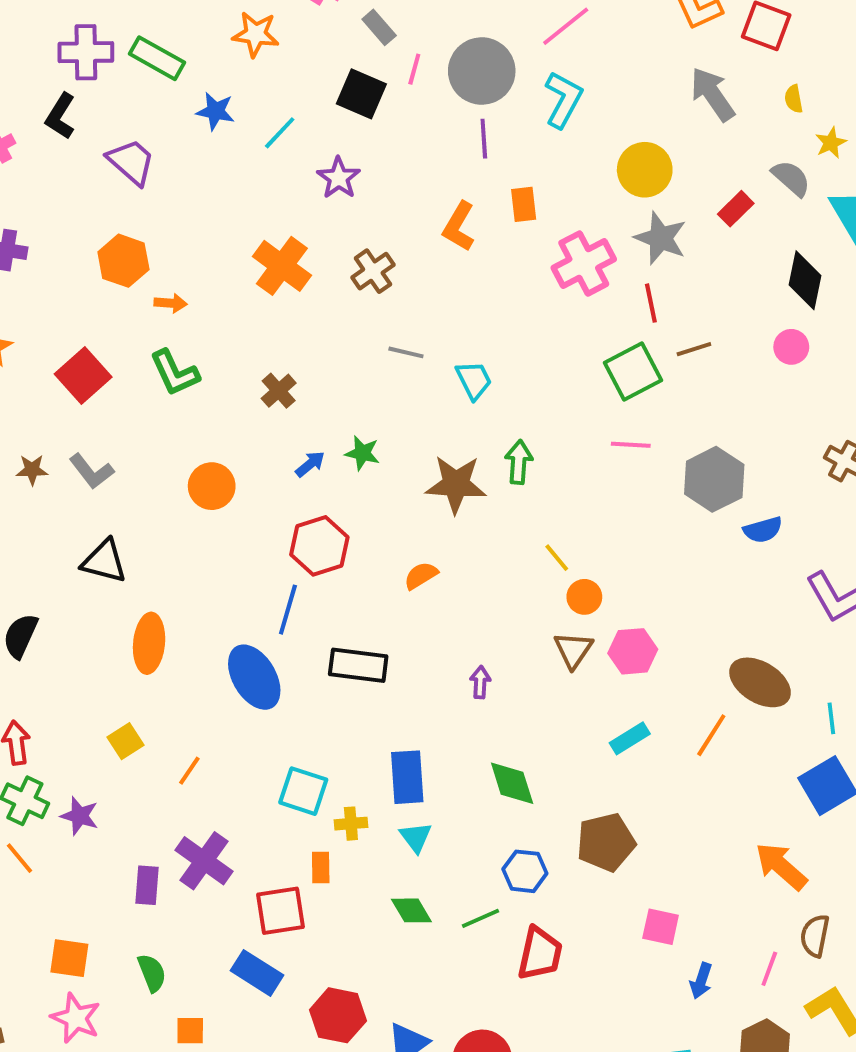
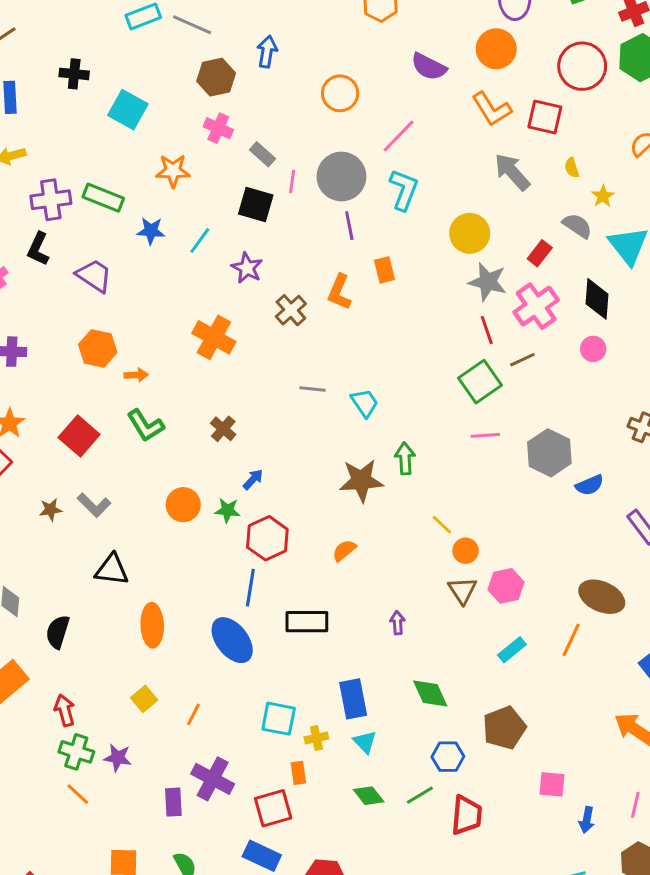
pink cross: (584, 263) -> (536, 306), moved
brown cross: (373, 271) -> (291, 310), moved
green star: (362, 453) -> (227, 510), moved

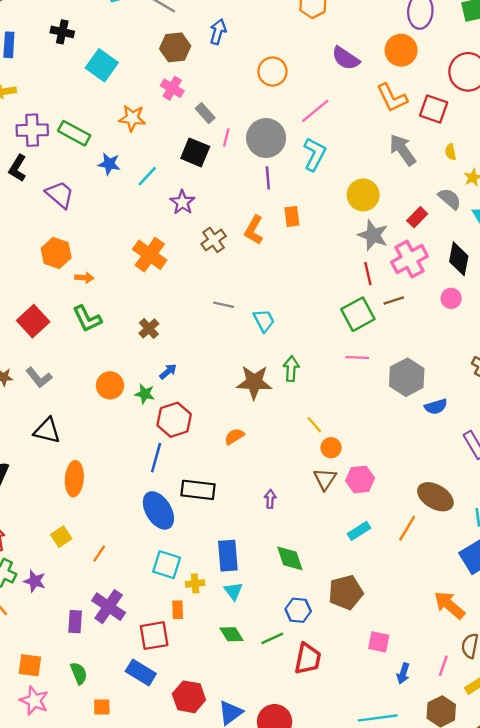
blue ellipse: (232, 640) -> (158, 510), moved

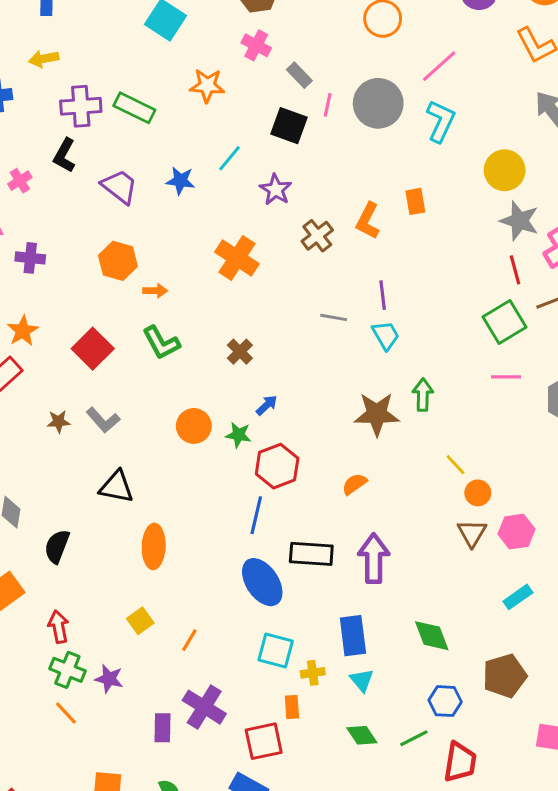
blue star: (109, 164) -> (180, 181), moved
purple line: (268, 178) -> (383, 295), moved
purple arrow: (270, 499) -> (374, 558), moved, size x2.0

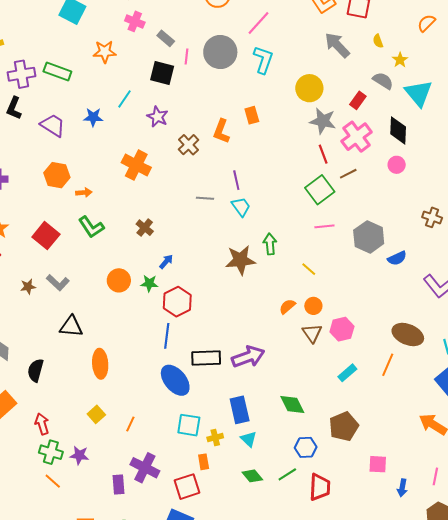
yellow line: (456, 465) -> (309, 269), moved
orange semicircle: (354, 484) -> (287, 307), moved
purple arrow: (374, 558) -> (248, 357), turned 76

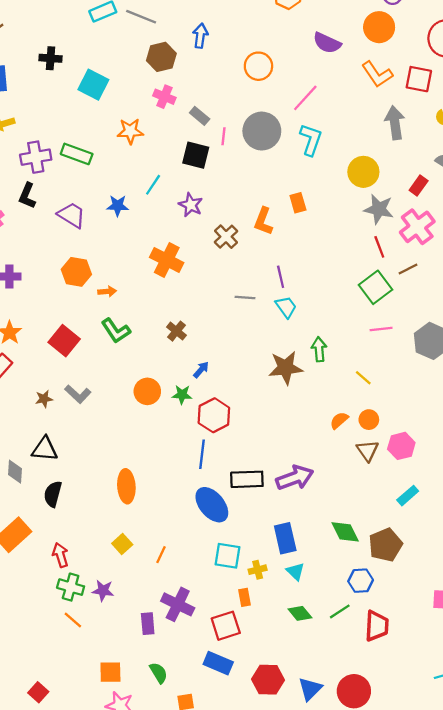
gray arrow: (337, 45) -> (395, 123), turned 36
black triangle: (71, 326) -> (45, 449), moved
brown pentagon: (344, 426) -> (385, 545), moved

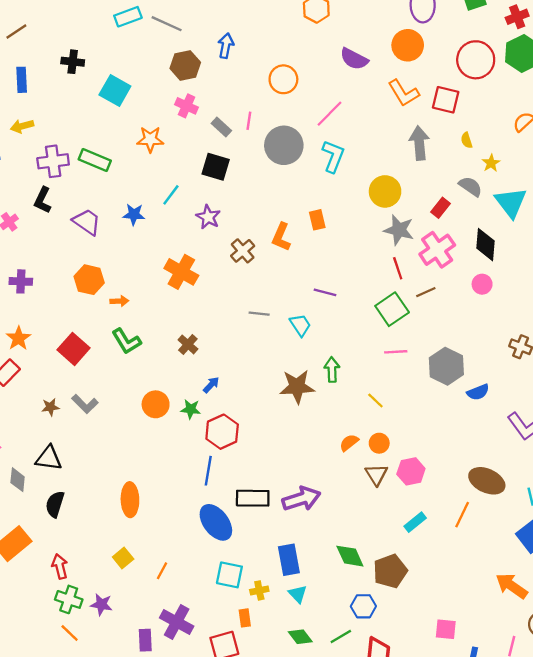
pink line: (223, 136) -> (249, 121), moved
purple line: (281, 277) -> (325, 292), moved, turned -65

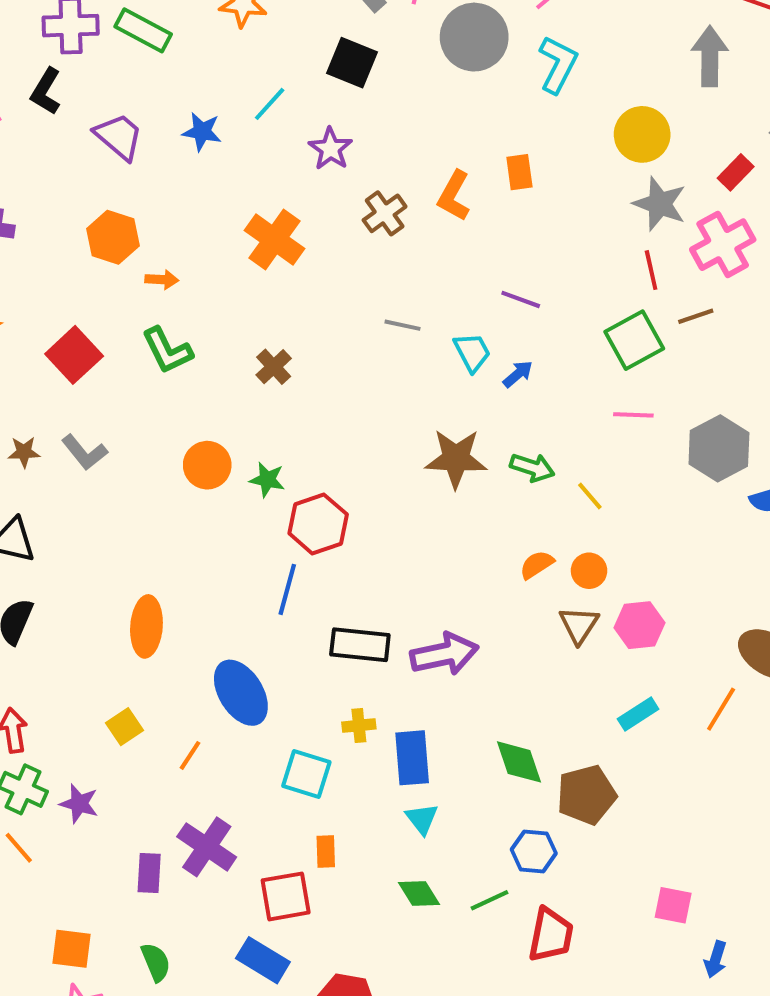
green arrow: (332, 370) -> (532, 468), moved, turned 105
blue arrow: (211, 385) -> (518, 374), moved
blue ellipse: (216, 522) -> (241, 693), moved
yellow cross: (259, 590) -> (359, 726), moved

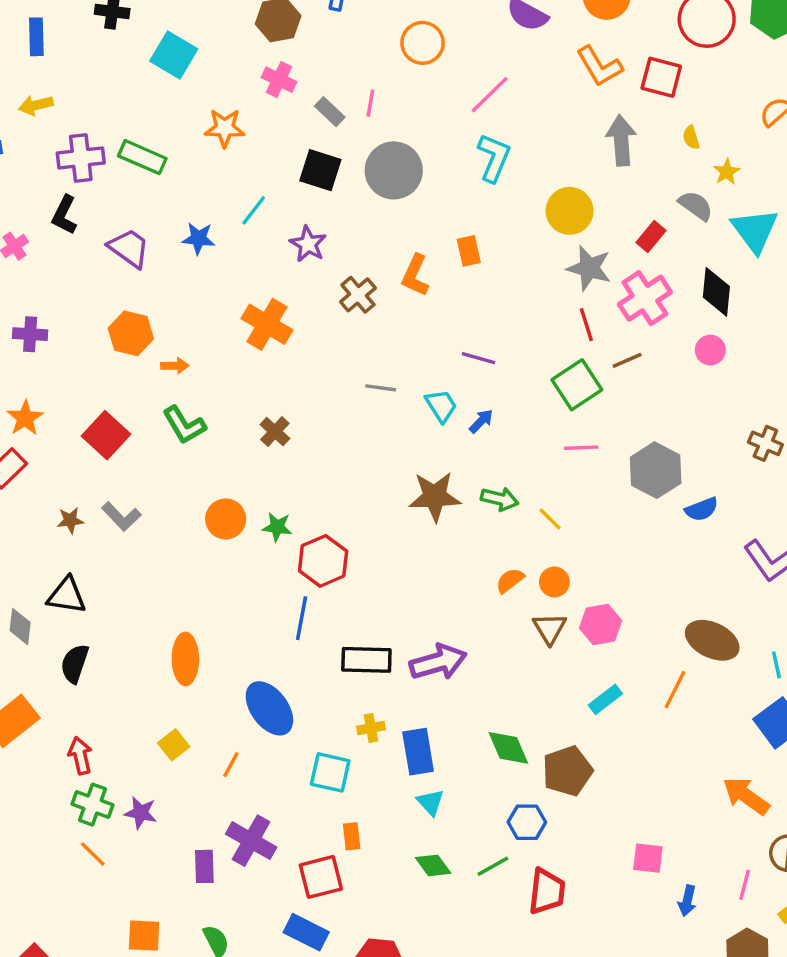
gray circle: (474, 37) -> (394, 170), moved

